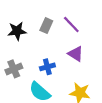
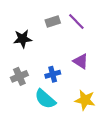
purple line: (71, 24) -> (76, 22), moved
gray rectangle: (46, 26) -> (53, 22), moved, turned 48

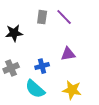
gray rectangle: (53, 22) -> (42, 17), turned -64
purple triangle: (81, 61) -> (68, 54), turned -42

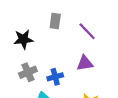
purple line: (64, 17) -> (87, 31), moved
gray cross: (11, 68) -> (28, 72), moved

